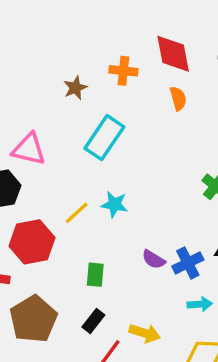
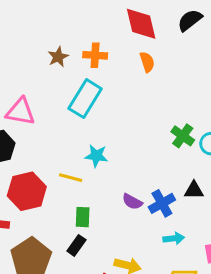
orange cross: (123, 71) -> (95, 55), moved
yellow line: (77, 213) -> (71, 178), moved, turned 60
black rectangle: (93, 321) -> (76, 245), moved

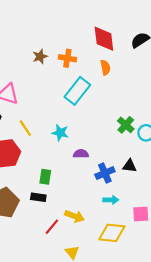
cyan rectangle: (85, 99) -> (77, 91), moved
yellow line: (71, 178) -> (25, 128), moved, turned 35
purple semicircle: (132, 202) -> (81, 154), moved, turned 144
black rectangle: (76, 245) -> (38, 197), turned 56

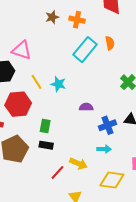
orange semicircle: (105, 67) -> (110, 43), moved
cyan star: (60, 133) -> (58, 84), moved
green rectangle: (45, 177) -> (45, 126), moved
cyan arrow: (111, 200) -> (104, 149), moved

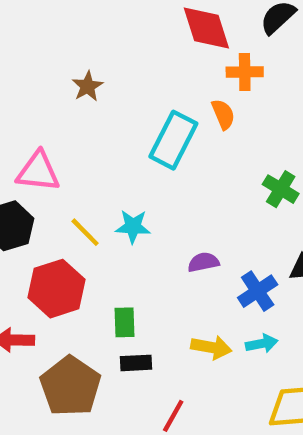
orange cross: (77, 20) -> (245, 72), moved
yellow arrow: (78, 164) -> (211, 347), moved

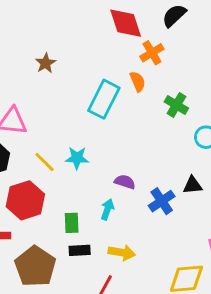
orange cross: (245, 72) -> (152, 53), turned -30
green cross: (281, 189) -> (176, 105), moved
purple semicircle: (203, 262) -> (125, 182), turned 30
cyan arrow: (262, 344) -> (107, 209), moved, turned -60
yellow arrow: (211, 347) -> (122, 252), moved

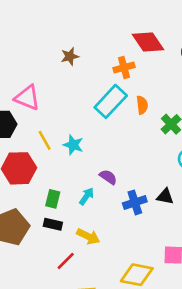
red diamond: (126, 23) -> (148, 42), turned -32
orange cross: (152, 53) -> (124, 68), moved
orange semicircle: (138, 81) -> (142, 105), moved

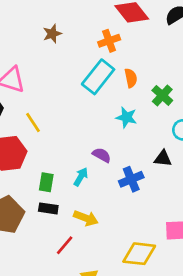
cyan star: (73, 145) -> (126, 117), moved
black triangle: (165, 197) -> (163, 158), moved

